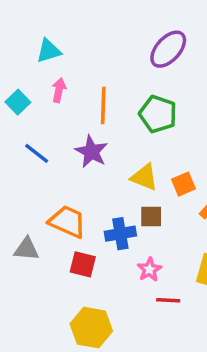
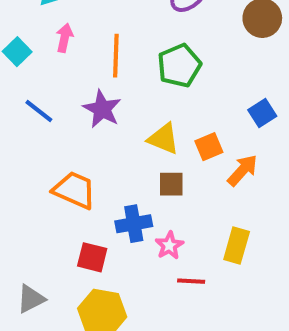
green pentagon: (158, 114) -> (179, 66), turned 30
blue cross: (120, 234) -> (134, 224), moved
gray triangle: (26, 249) -> (31, 299), moved, turned -32
red square: (83, 264) -> (92, 257), moved

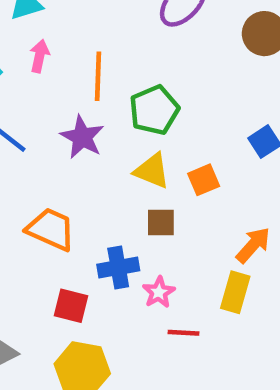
green pentagon: (179, 66) -> (154, 110), moved
orange arrow: (242, 170) -> (253, 245), moved

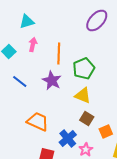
orange square: (204, 180) -> (106, 132), moved
brown square: (161, 223) -> (87, 118), turned 32
blue cross: (118, 267) -> (68, 138), turned -30

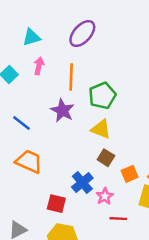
purple ellipse: (97, 20) -> (82, 34), moved
blue line: (20, 82) -> (22, 123), moved
orange trapezoid: (38, 122) -> (29, 161), moved

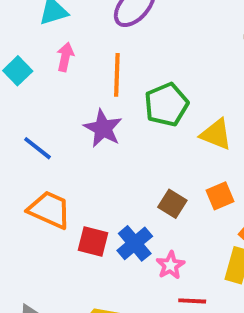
yellow triangle: (101, 129) -> (216, 134), moved
orange square: (130, 174) -> (220, 196), moved
red square: (56, 204) -> (93, 241), moved

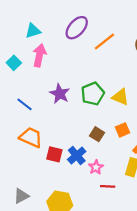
pink arrow: (65, 57) -> (39, 55), size x1.5
orange line: (117, 75) -> (104, 41), moved, turned 50
green pentagon: (166, 105) -> (93, 94), moved

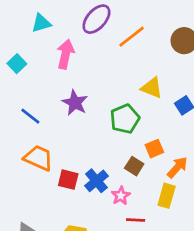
pink arrow: (39, 55) -> (65, 54), moved
green pentagon: (93, 94) -> (125, 119), moved
yellow triangle: (120, 97) -> (152, 88), moved
brown square: (97, 134) -> (134, 166), moved

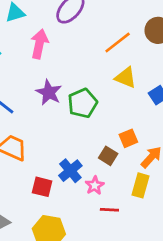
orange line: (132, 37) -> (118, 43), moved
green pentagon: (125, 119) -> (83, 103), moved
red square: (68, 180) -> (42, 187), moved

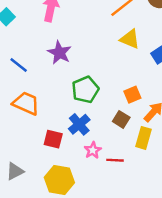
green pentagon: (83, 103) -> (85, 90), moved
brown square: (108, 156) -> (121, 119), moved
pink star: (95, 185) -> (93, 150), moved

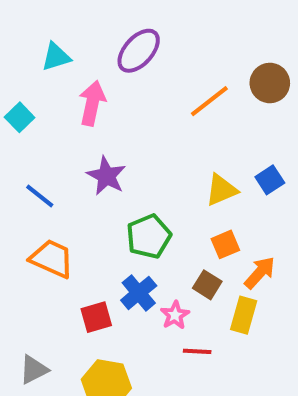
yellow triangle: (130, 39) -> (221, 190), moved, turned -45
red square: (53, 139) -> (96, 317), turned -30
pink star: (93, 150) -> (175, 315), moved

